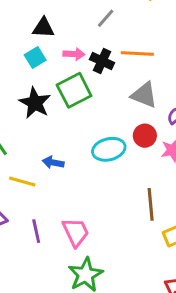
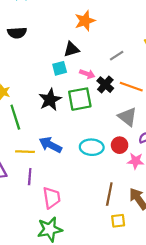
black triangle: (43, 28) -> (71, 49), turned -35
blue arrow: (53, 162) -> (50, 145), size x1.5
yellow line: (22, 182) -> (25, 152), turned -30
purple line: (36, 231) -> (30, 177), moved

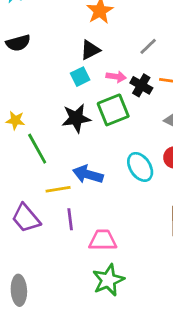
black star: (50, 100) -> (76, 118), turned 30
cyan ellipse: (92, 147) -> (140, 167), turned 65
pink trapezoid: (52, 198) -> (103, 240), turned -70

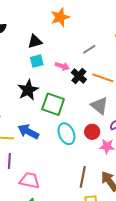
black triangle: (90, 50) -> (35, 41), moved
green square: (113, 110) -> (53, 104), moved, turned 30
black star: (76, 118) -> (28, 90), turned -30

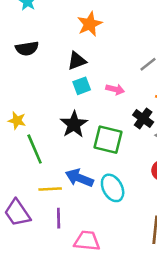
orange star: (60, 17) -> (90, 24), moved
black cross: (79, 76) -> (143, 119), moved
cyan ellipse: (66, 134) -> (113, 188), moved

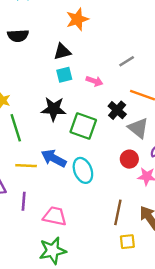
black star: (74, 124) -> (54, 109), turned 30
purple line: (59, 218) -> (24, 201), moved

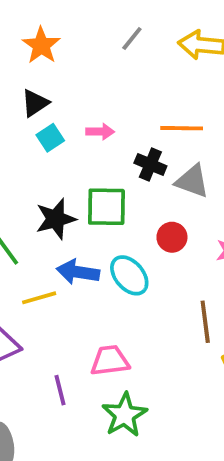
gray line: (127, 61) -> (132, 38), moved
black star: (54, 109) -> (56, 219), moved
red circle: (129, 159) -> (172, 237), moved
purple line: (24, 201) -> (60, 390), moved

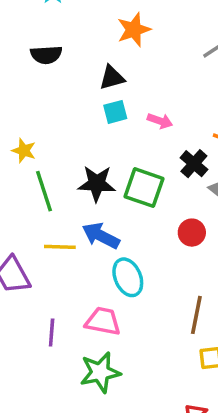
cyan ellipse: (129, 275) -> (128, 277), moved

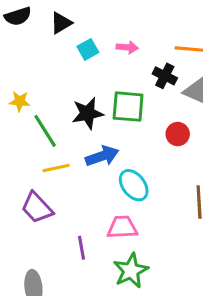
black triangle: (112, 78) -> (61, 23), moved
blue arrow: (101, 236) -> (102, 156), turned 148
yellow line: (60, 247) -> (56, 168), moved

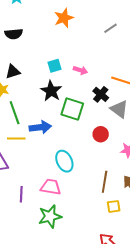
black triangle: (61, 23) -> (13, 72), moved
black star: (88, 113) -> (51, 91), moved, turned 30
blue arrow: (102, 156) -> (40, 127), moved

